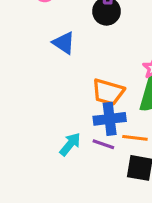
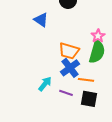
blue cross: (110, 119) -> (70, 68), turned -30
purple line: (103, 144) -> (66, 93), moved

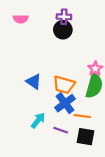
blue triangle: (41, 20) -> (34, 82), moved

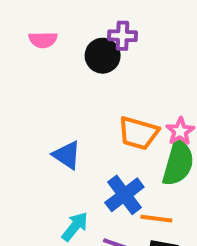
black circle: (63, 30) -> (103, 56), moved
orange trapezoid: (64, 85) -> (138, 133), moved

